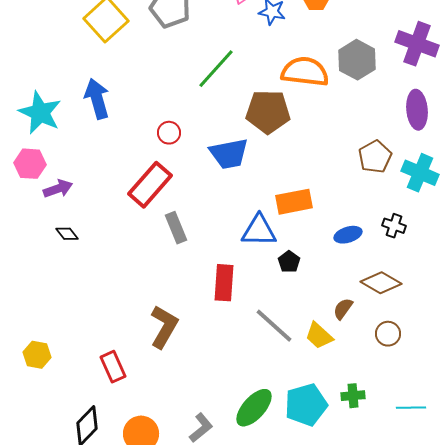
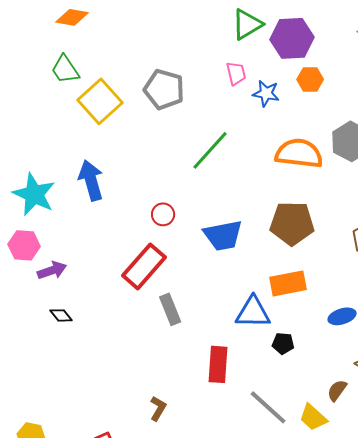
brown pentagon: (268, 112) -> (292, 223), moved
black pentagon: (289, 262) -> (283, 343), turned -30
brown L-shape: (164, 327) -> (158, 408), size x0.6

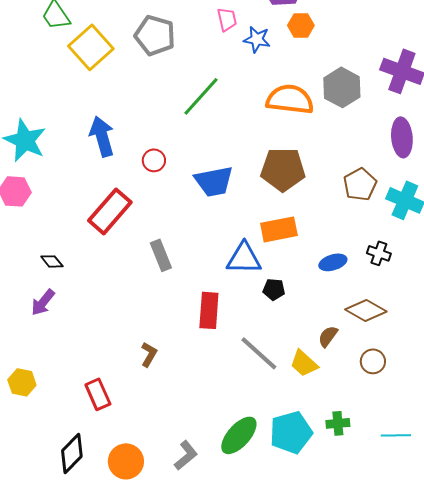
blue arrow: (91, 180) -> (102, 136), moved
red rectangle: (144, 266) -> (110, 211), moved
purple arrow: (52, 270) -> (43, 302), moved, turned 148

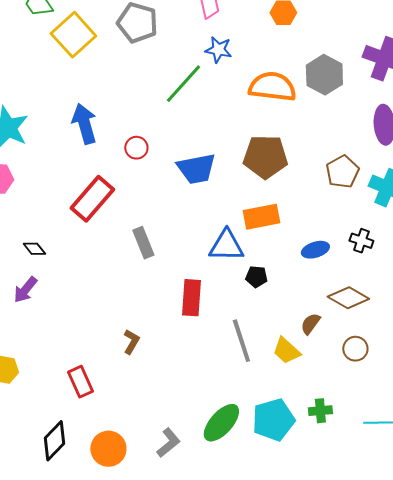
blue star: (257, 39) -> (218, 50), moved
gray line: (259, 353) -> (241, 341), turned 30

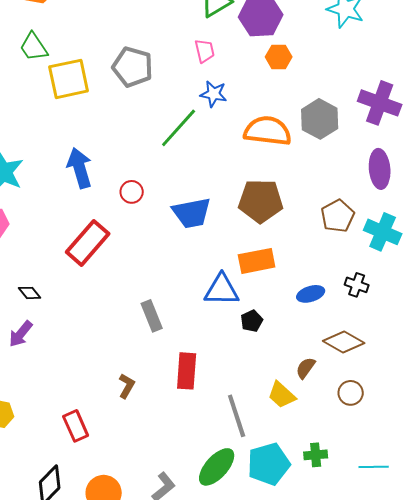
yellow square: (73, 35) -> (69, 79), turned 30
gray rectangle: (143, 243) -> (152, 316), moved
black pentagon: (256, 277) -> (252, 321), turned -30
red rectangle: (191, 298) -> (187, 371), moved
gray line: (241, 341) -> (237, 416), moved

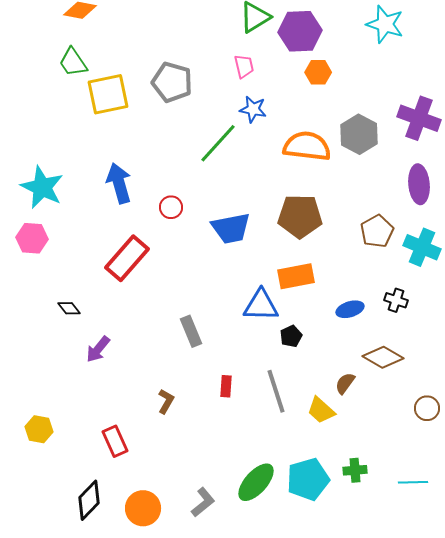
purple arrow: (21, 334) -> (98, 349), moved
red rectangle: (187, 371) -> (226, 386), size x0.6
brown circle: (351, 393) -> (427, 408), moved
gray line: (237, 416) -> (276, 391), moved

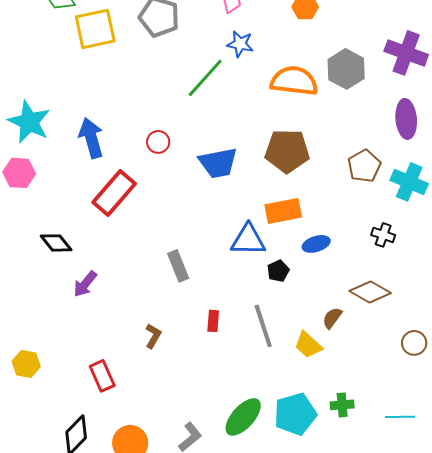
blue arrow: (119, 183) -> (91, 138), moved
black diamond: (69, 308) -> (56, 243), size x1.4
blue ellipse: (350, 309) -> (316, 244), moved

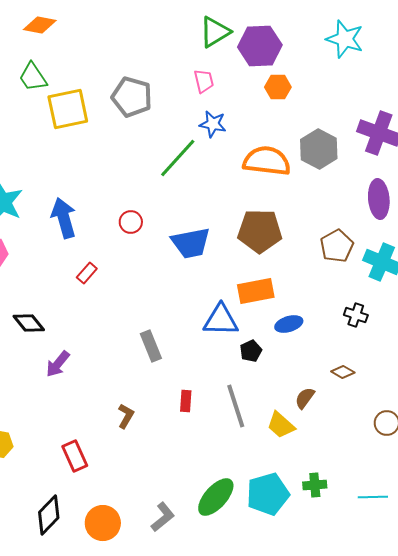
red rectangle: (114, 193) -> (87, 273), size x0.5
brown diamond: (370, 292) -> (343, 372), size x0.6

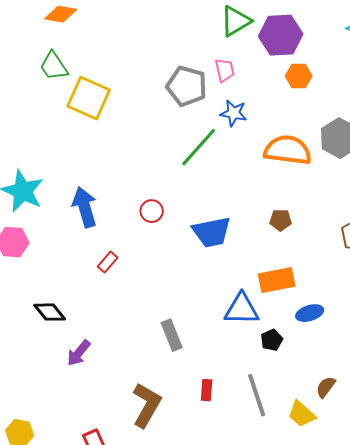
gray pentagon: (132, 97) -> (187, 86), moved
yellow square: (68, 109) -> (89, 98), turned 36
brown pentagon: (260, 231) -> (281, 220), size x0.5
brown L-shape: (126, 416) -> (147, 405), size x1.8

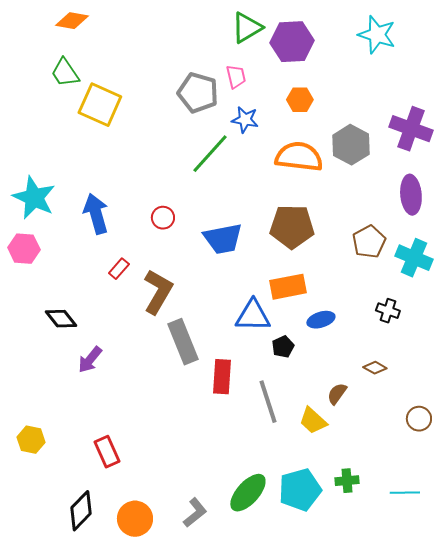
orange hexagon: (299, 76) -> (300, 100), moved
brown pentagon: (281, 220) -> (292, 227), size x2.0
gray rectangle: (172, 335) -> (183, 342), size x1.4
red rectangle: (207, 390) -> (222, 377), moved, size x1.6
brown L-shape: (147, 405) -> (158, 292), moved

